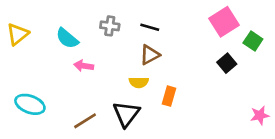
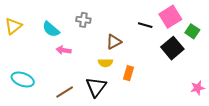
black line: (150, 27) -> (145, 25), moved
black square: (227, 63) -> (172, 48), size x1.5

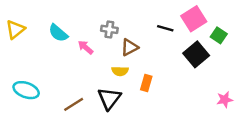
gray cross: (83, 20) -> (109, 29), moved
pink arrow: (64, 50) -> (86, 47), moved, turned 32

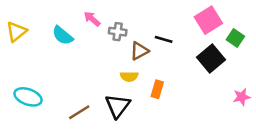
black line: (165, 28) -> (164, 39), moved
pink arrow: (86, 47) -> (92, 19), moved
pink star: (225, 100) -> (242, 97), moved

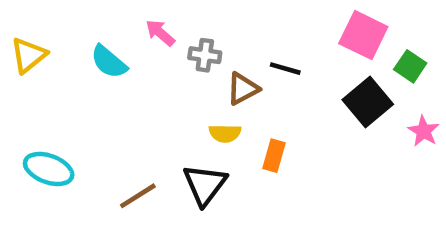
pink square: (208, 20) -> (363, 35), turned -32
pink star: (242, 97) -> (424, 131), moved, turned -30

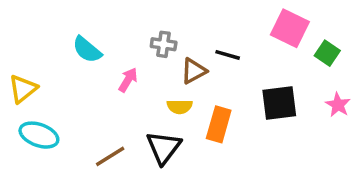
pink arrow: (160, 33) -> (128, 80), moved, turned 80
yellow triangle: (28, 55) -> (23, 89), moved
black square: (368, 102) -> (279, 103), moved, turned 33
orange rectangle: (274, 156) -> (219, 124), size x1.4

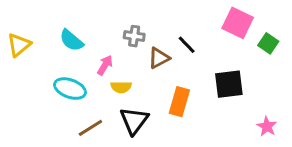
black line: (228, 55) -> (187, 45), turned 30
yellow triangle: (23, 89) -> (19, 45), moved
pink star: (338, 105) -> (267, 126), moved
yellow semicircle: (180, 107) -> (121, 87), moved
cyan ellipse: (39, 135) -> (70, 89), moved

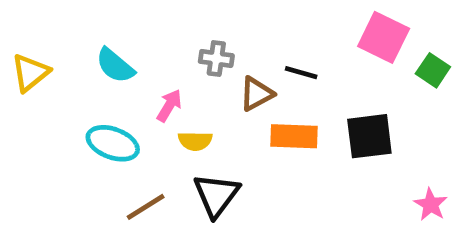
black line: (187, 45) -> (301, 73), turned -30
orange rectangle: (179, 102) -> (294, 136), moved, turned 76

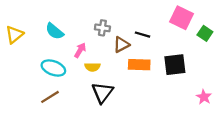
brown line: (146, 207) -> (50, 97), moved

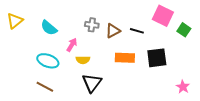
yellow triangle: (14, 35) -> (15, 21), moved
black line: (143, 35) -> (137, 31), moved
brown triangle: (121, 45) -> (113, 31), moved
brown line: (50, 97) -> (45, 87), turned 60

